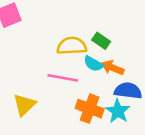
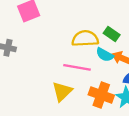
yellow triangle: (24, 105) -> (62, 92), moved

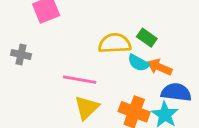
pink line: (77, 67) -> (80, 80), moved

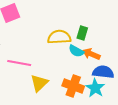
green rectangle: (147, 38) -> (82, 33), turned 72
pink line: (80, 80) -> (19, 63), moved

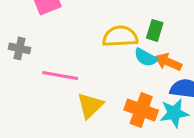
cyan star: (95, 88) -> (174, 113), turned 30

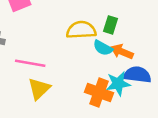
yellow triangle: (90, 106) -> (39, 89), moved
cyan star: (174, 113) -> (118, 84), moved

